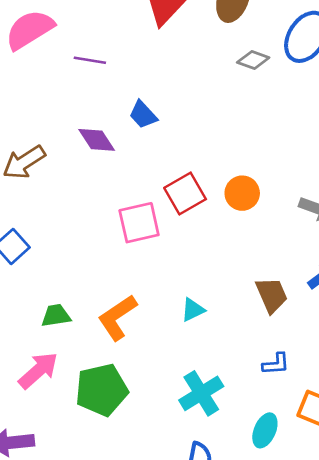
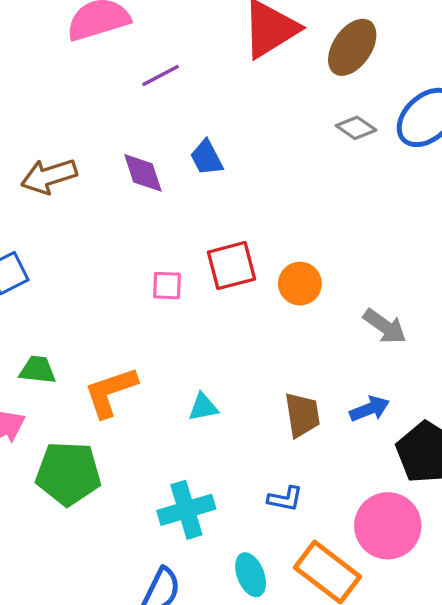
purple line: (90, 60) -> (161, 75), turned -52
pink square: (139, 223) -> (167, 286), size x0.6
cyan ellipse: (265, 430) -> (251, 575), turned -60

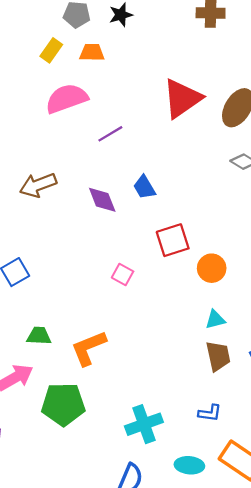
brown arrow: (49, 176) -> (38, 185), moved
red square: (231, 266) -> (173, 240), moved
pink square: (167, 286) -> (123, 275), turned 30
cyan triangle: (203, 407) -> (215, 320), moved
cyan ellipse: (251, 575) -> (189, 465), turned -60

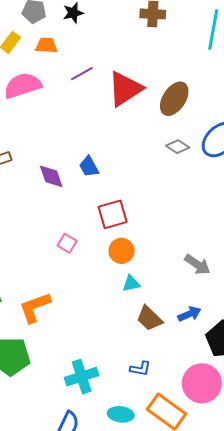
purple line: (110, 134) -> (82, 74), moved
orange circle: (212, 268) -> (122, 251), moved
cyan triangle: (215, 320) -> (131, 284), moved
brown trapezoid: (218, 356) -> (149, 318), turned 144

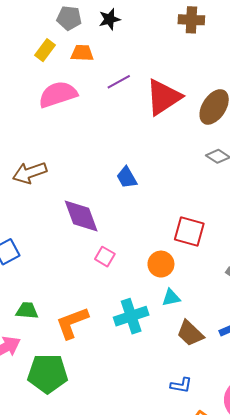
purple diamond: (51, 176) -> (81, 216), moved, size x1.4
red square: (113, 214) -> (189, 231), moved, turned 32
cyan cross: (82, 377) -> (131, 316), moved

